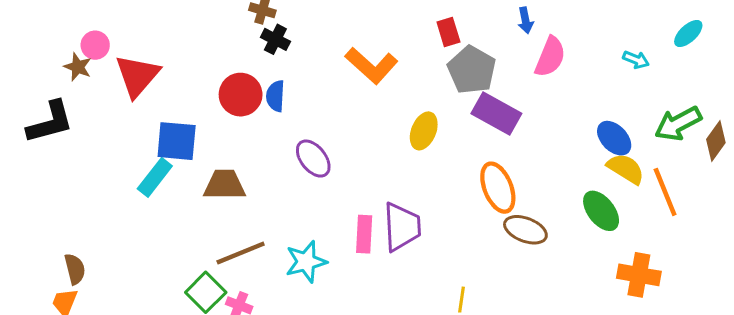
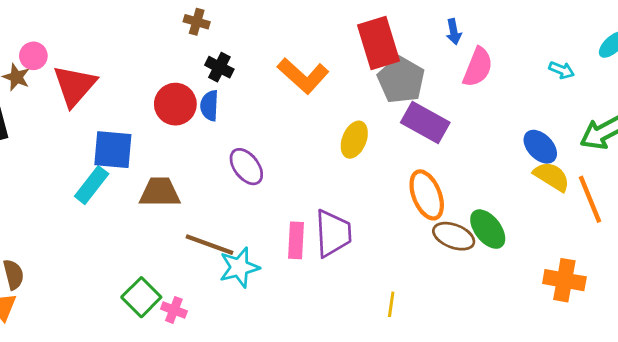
red rectangle: (448, 32) -> (378, 43), size x1.8
black cross: (275, 39) -> (219, 67), moved
green ellipse: (601, 211) -> (488, 229), moved
brown line: (241, 253) -> (209, 245), moved, turned 42

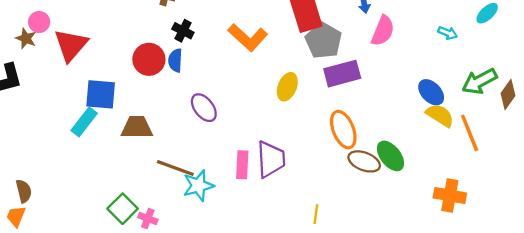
purple rectangle: (425, 123) -> (342, 74), turned -44

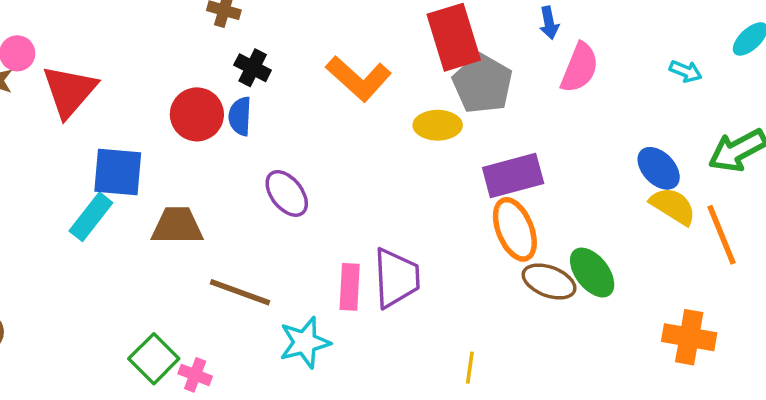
purple rectangle: (342, 74) -> (513, 175), moved
yellow ellipse: (287, 87) -> (438, 125), moved, turned 68
cyan star: (198, 186) -> (305, 343), moved

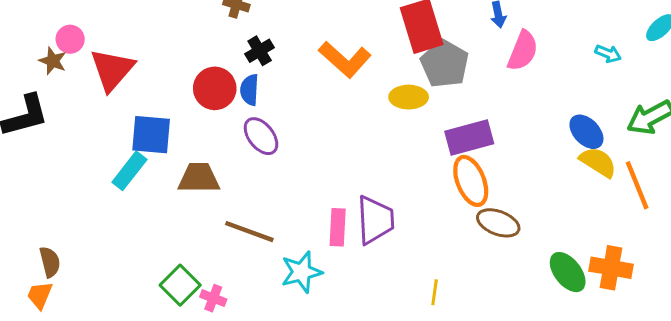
black cross: (253, 68) -> (260, 51), turned 32
purple ellipse: (287, 193) -> (261, 136), moved
green ellipse: (592, 273) -> (568, 272), moved

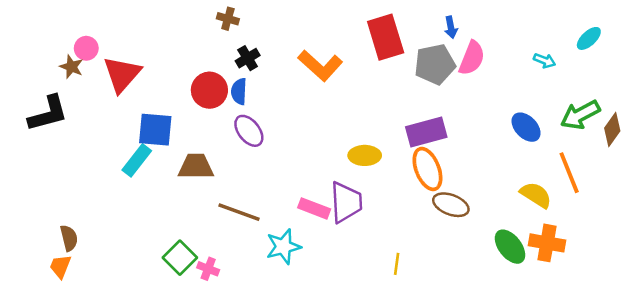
gray pentagon: (445, 64) -> (435, 64), moved, turned 30
yellow ellipse: (409, 97) -> (365, 155), moved
yellow semicircle: (598, 162) -> (536, 195), moved
pink rectangle: (338, 227) -> (314, 208), turned -72

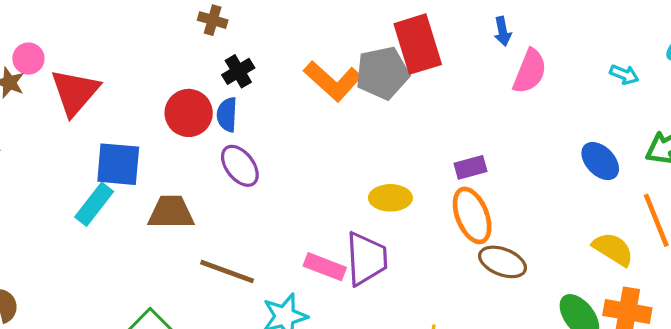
gray pentagon: (435, 64) -> (382, 73), moved
purple rectangle: (426, 132) -> (470, 167), size x0.6

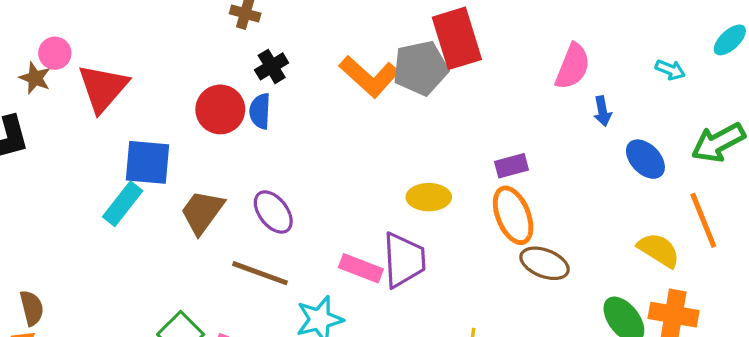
blue arrow: (503, 31) -> (602, 111), moved
purple ellipse: (240, 166) -> (273, 212), moved
brown trapezoid: (171, 212) -> (202, 212), turned -54

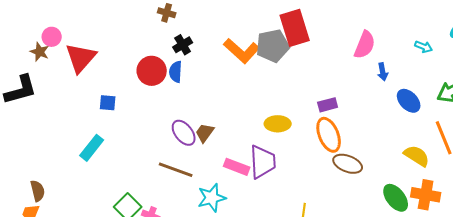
blue square: (147, 162) -> (108, 103), size x0.6
cyan rectangle: (123, 204) -> (92, 148), moved
brown trapezoid: (202, 212) -> (205, 133), moved, size x0.7

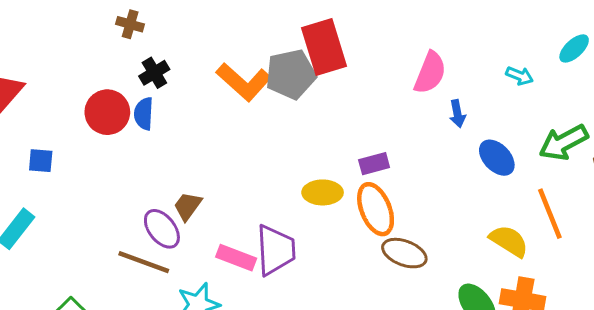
yellow ellipse: (278, 124) -> (323, 192), moved
purple ellipse: (184, 133) -> (162, 229), moved

